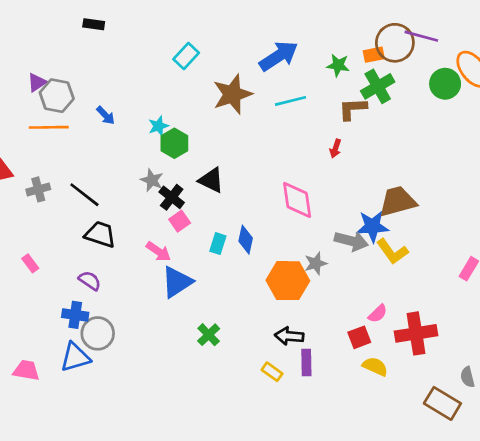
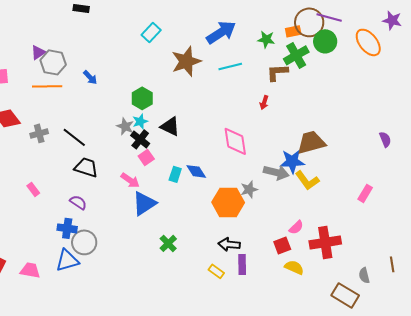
green circle: (445, 84) -> (325, 41), moved
cyan star: (158, 126) -> (140, 121), moved
blue diamond: (246, 240) -> (196, 171), turned -45

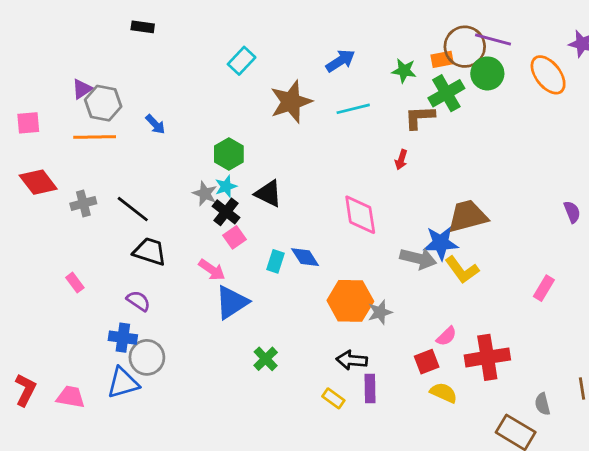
blue arrow: (221, 32) -> (340, 61), size x0.7
gray star: (249, 189) -> (380, 312), moved

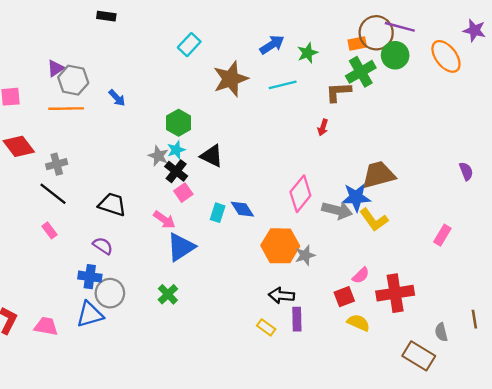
green star: (404, 71) -> (308, 53), moved, turned -30
black line: (133, 209) -> (53, 194), moved
pink diamond: (360, 215) -> (300, 194), moved, turned 48
green cross: (266, 359) -> (168, 294), moved

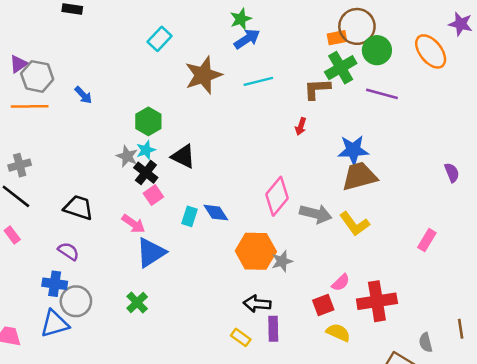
purple line: (400, 27) -> (382, 94), moved
green star: (308, 53) -> (241, 19), moved
blue star: (356, 197) -> (353, 150), moved

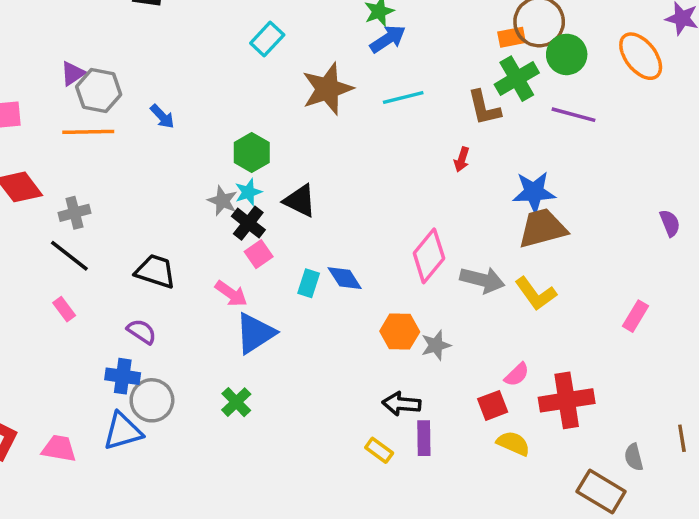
brown L-shape: (317, 89) -> (484, 108), turned -100
orange hexagon: (256, 251) -> (400, 331), size x0.7

